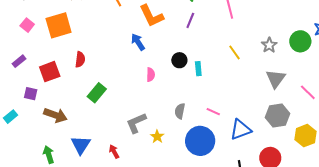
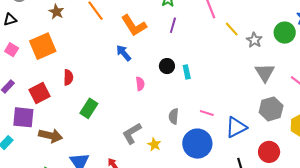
yellow line: (235, 52) -> (232, 29), moved
purple square: (31, 94) -> (23, 117), size x1.6

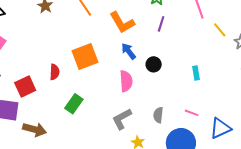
orange square: (43, 46) -> (85, 57), moved
blue arrow: (124, 53) -> (129, 51), moved
cyan rectangle: (187, 72) -> (196, 73), moved
pink semicircle: (140, 84) -> (126, 81), size x1.5
gray L-shape: (132, 133) -> (122, 119), moved

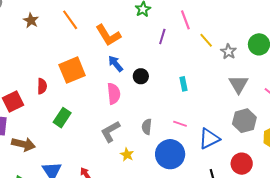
purple line: (161, 24) -> (162, 36), moved

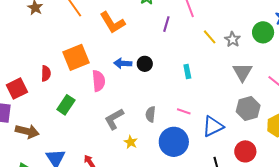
yellow line: (206, 40) -> (210, 37), moved
blue arrow: (116, 64) -> (123, 63), moved, turned -48
pink semicircle: (114, 94) -> (99, 81), moved

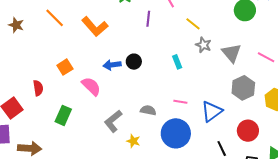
gray star: (233, 39) -> (203, 45), moved
orange square: (76, 57) -> (65, 67), size x0.6
pink semicircle: (99, 81) -> (91, 86), turned -30
gray semicircle: (151, 114) -> (148, 110), turned 105

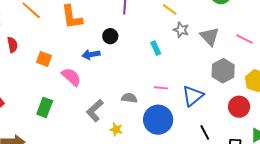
orange L-shape: (95, 27) -> (72, 17), turned 36
black circle: (134, 62) -> (110, 36), moved
orange square: (65, 67) -> (44, 59), turned -35
red semicircle: (38, 88) -> (12, 45), moved
red circle: (248, 131) -> (239, 107), moved

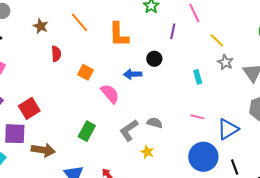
gray semicircle: (129, 98) -> (155, 123), moved
green rectangle: (45, 107) -> (87, 131), moved
blue circle: (158, 120) -> (203, 157), moved

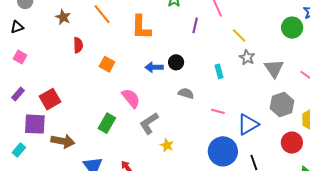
black circle: (154, 59) -> (176, 62), moved
pink semicircle: (110, 94) -> (131, 98), moved
gray semicircle: (155, 123) -> (186, 93), moved

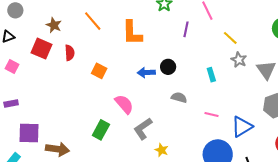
purple rectangle: (18, 94) -> (11, 104), turned 40
red square: (50, 99) -> (41, 49), moved, turned -35

